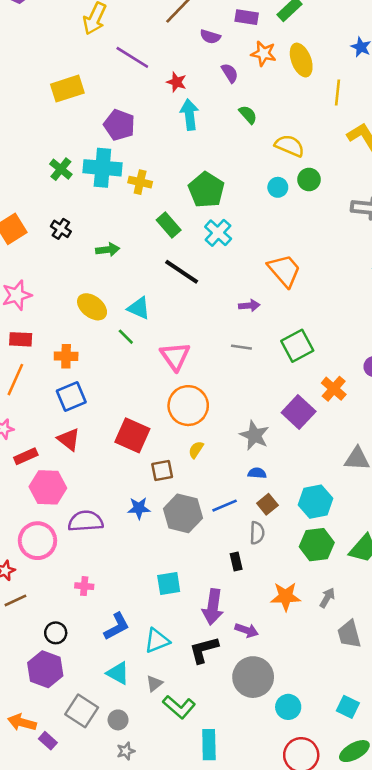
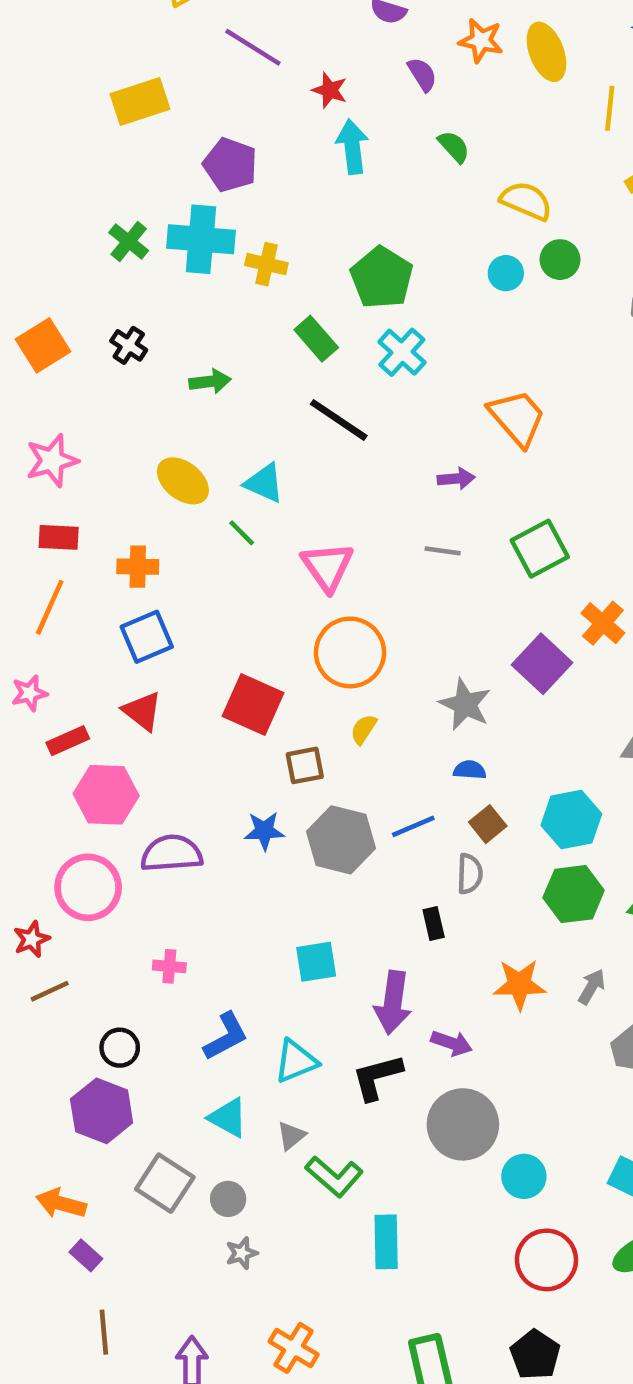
purple rectangle: (48, 741) -> (86, 1255), moved

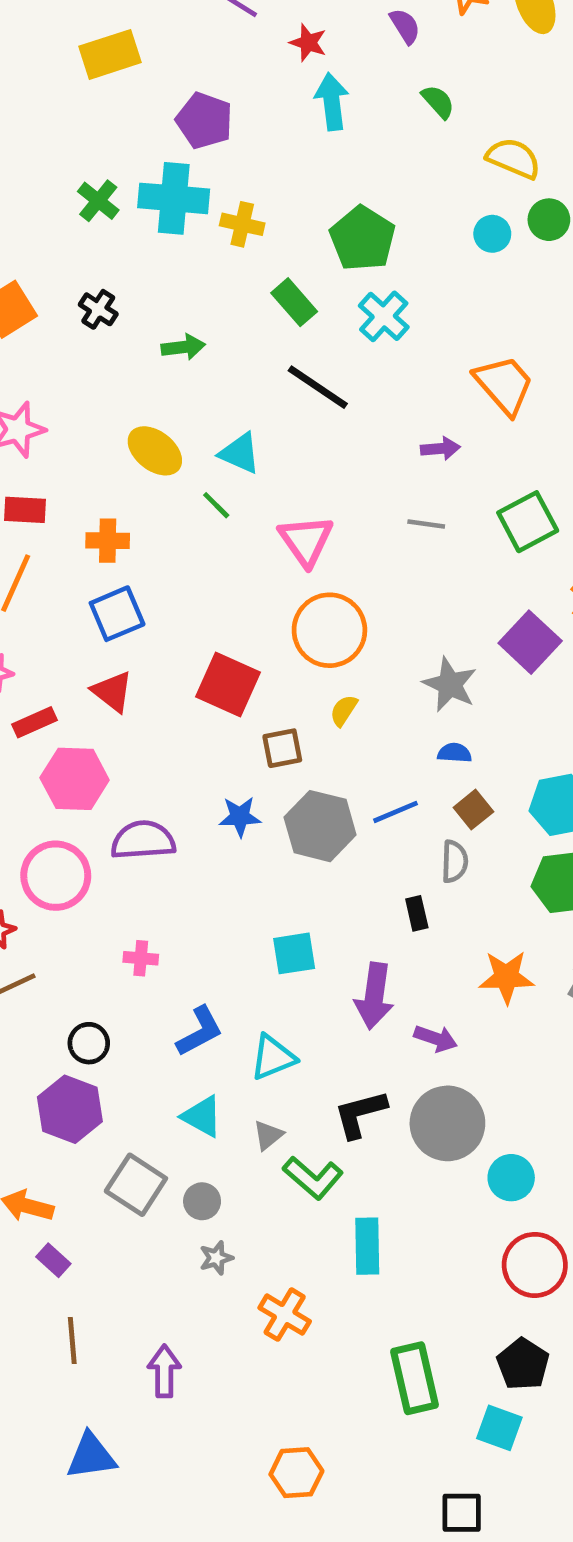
black L-shape: (377, 1077) -> (360, 1114), moved
orange cross: (294, 1348) -> (285, 1315), moved

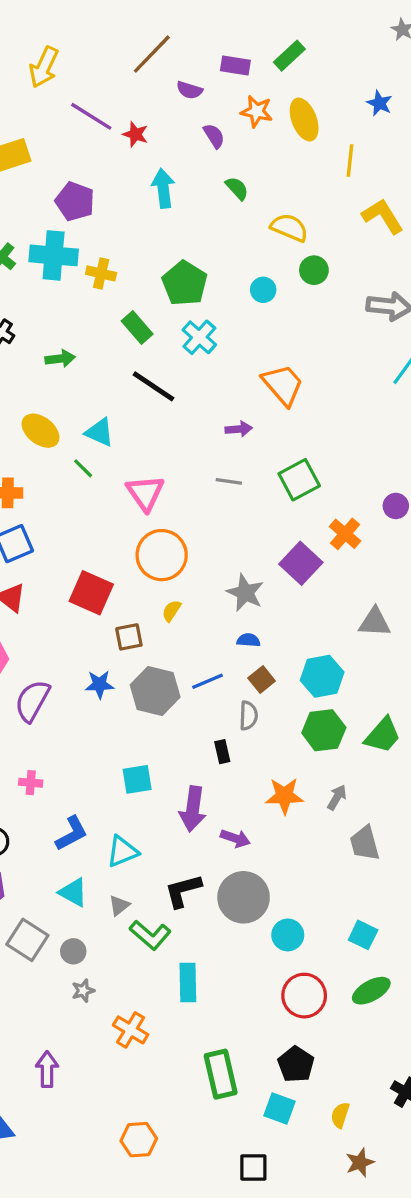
red star: (308, 43) -> (135, 134), moved
cyan circle: (492, 234) -> (263, 290), moved
purple semicircle: (143, 840) -> (32, 701), turned -57

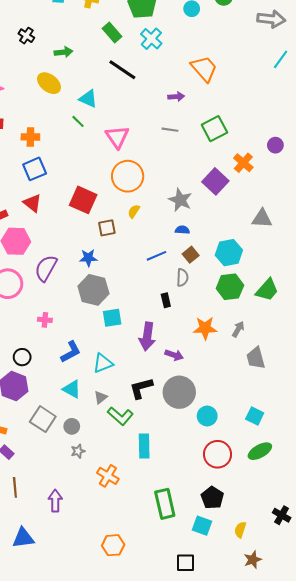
yellow ellipse: (40, 431) -> (49, 83), moved
gray hexagon: (155, 691) -> (93, 290), moved

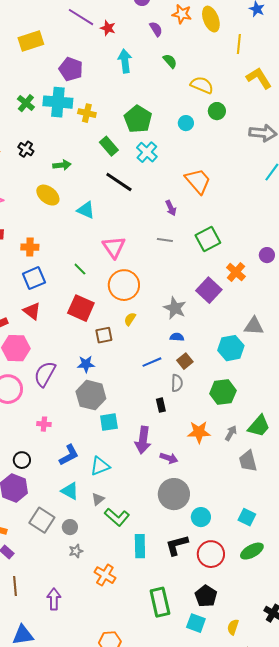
purple arrow: (176, 97) -> (171, 208), turned 70
green line: (78, 121) -> (80, 269), moved
cyan hexagon: (229, 253) -> (231, 348), moved
green trapezoid: (267, 290) -> (259, 426), moved
black L-shape: (141, 388) -> (177, 545), moved

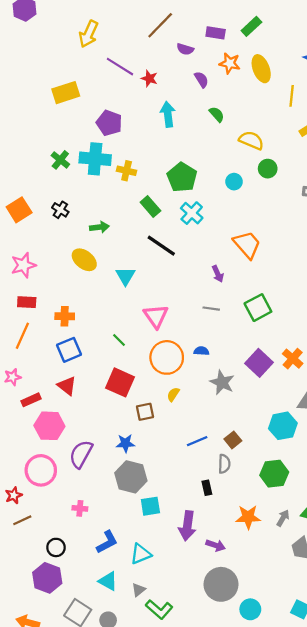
cyan triangle: (86, 210) -> (125, 276), turned 36
orange cross: (236, 272) -> (293, 359), moved
blue semicircle: (177, 337) -> (201, 351), moved

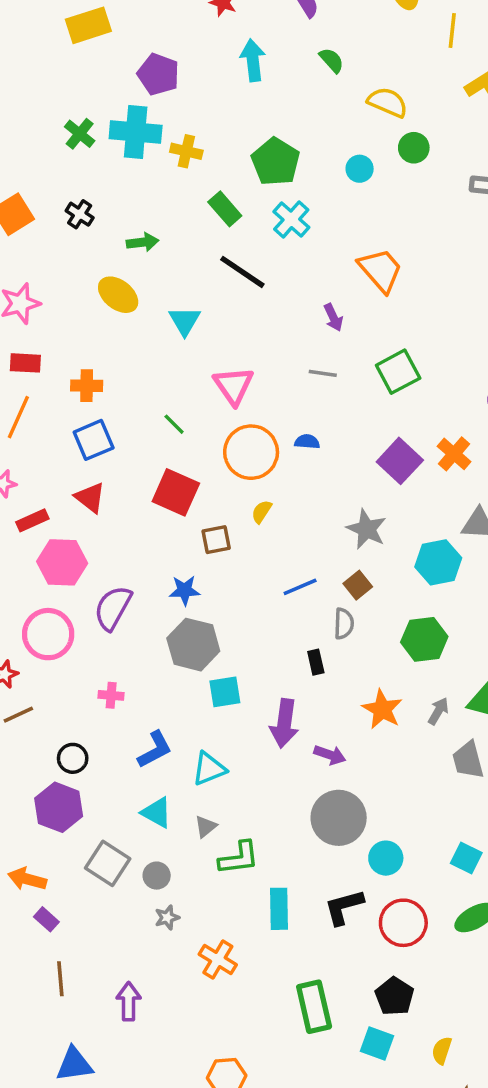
gray star: (222, 382) -> (367, 529), moved
orange star: (248, 517) -> (382, 709), turned 30
green L-shape: (159, 609) -> (239, 858), turned -48

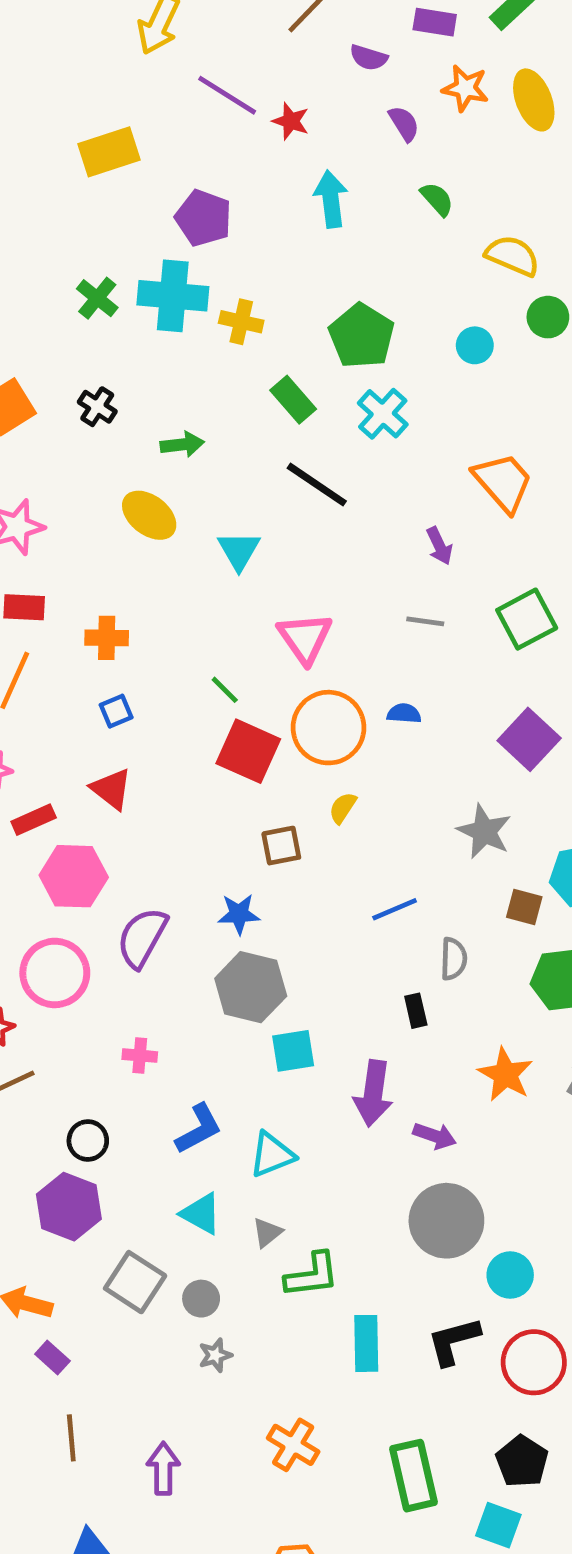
blue square: (94, 440) -> (116, 711), size x0.6
red square: (176, 492) -> (248, 751), moved
brown square: (358, 585) -> (524, 907), moved, turned -36
orange cross: (218, 960) -> (293, 1445), moved

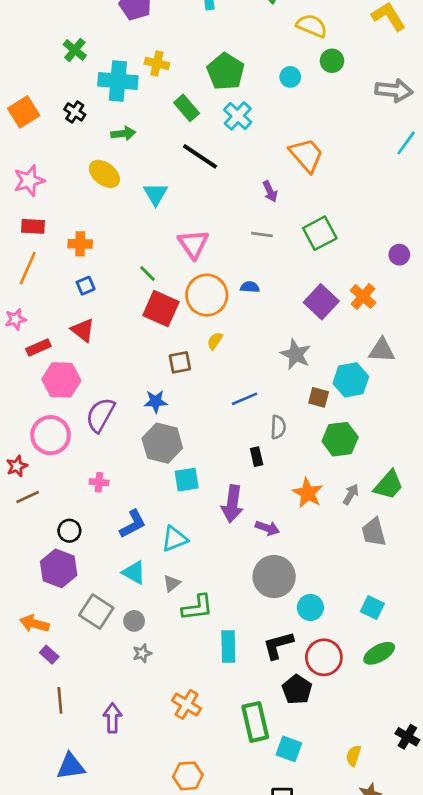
cyan cross: (173, 296) -> (118, 81), moved
black pentagon: (522, 1461) -> (297, 690), moved
cyan square: (498, 1525) -> (289, 749), moved

